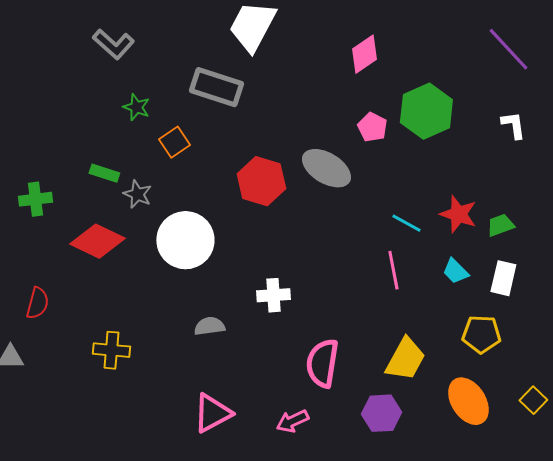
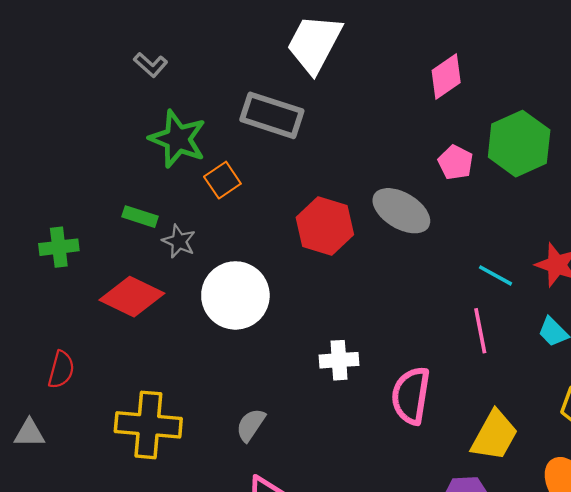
gray L-shape: (113, 44) -> (151, 65), size x0.7
green star: (136, 107) -> (178, 139), size x1.8
gray semicircle: (209, 326) -> (251, 425), moved, turned -48
yellow cross: (111, 350) -> (148, 425), size x1.5
pink semicircle: (322, 363) -> (411, 396), moved

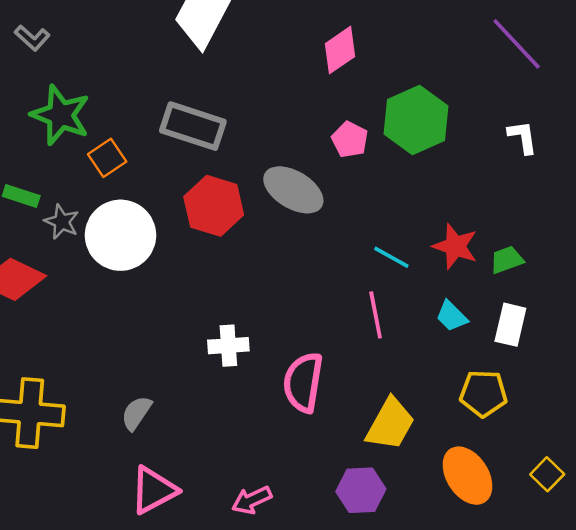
gray rectangle: (272, 115) -> (193, 126), moved
white circle: (235, 295) -> (121, 235), moved

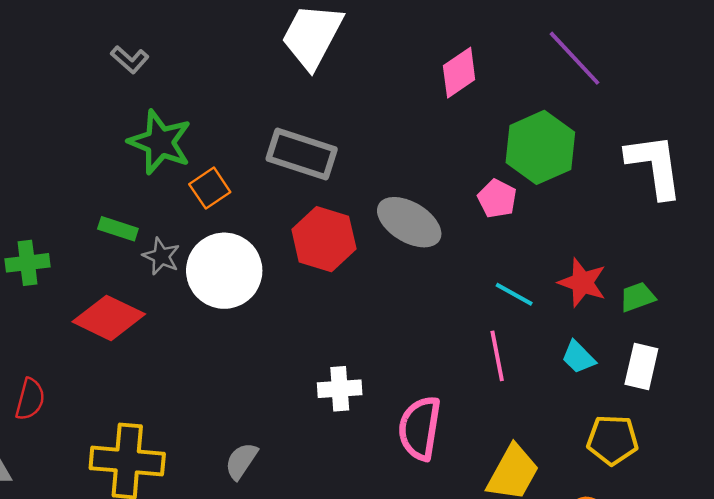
purple line: (517, 44) -> (574, 58), moved
white L-shape: (523, 137) -> (655, 166), size x1.8
pink pentagon: (350, 140) -> (497, 199), moved

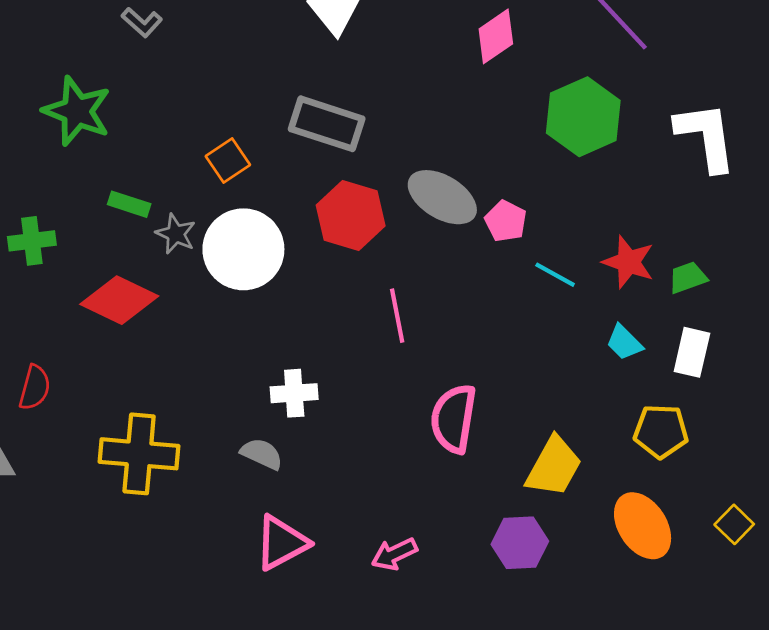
green star: (160, 142) -> (77, 111), moved
pink pentagon: (497, 199) -> (506, 221), moved
pink line: (497, 356) -> (397, 316), moved
white cross: (340, 389) -> (294, 393), moved
gray semicircle: (241, 461) -> (262, 454), turned 81

